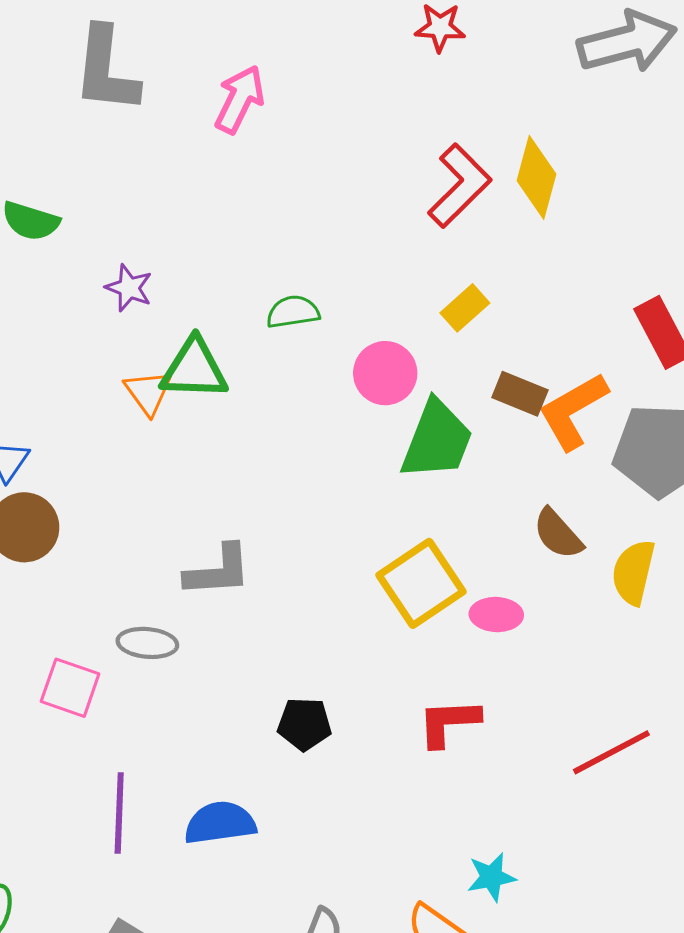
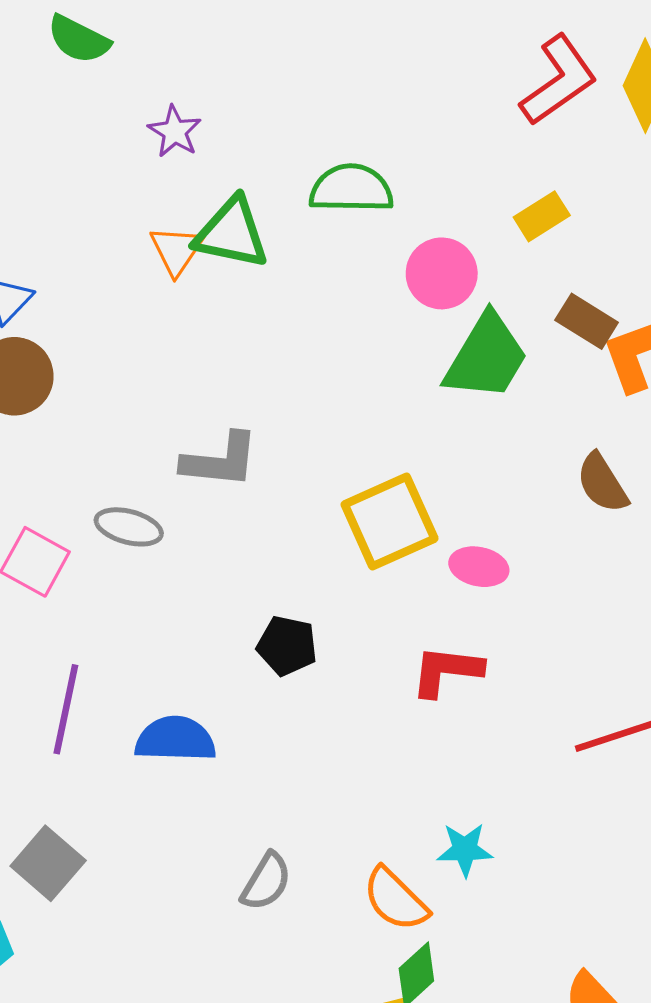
green semicircle: (293, 312) -> (351, 189), size x1.4
yellow square: (421, 583) -> (390, 521), moved
pink ellipse: (496, 615) -> (479, 567), moved

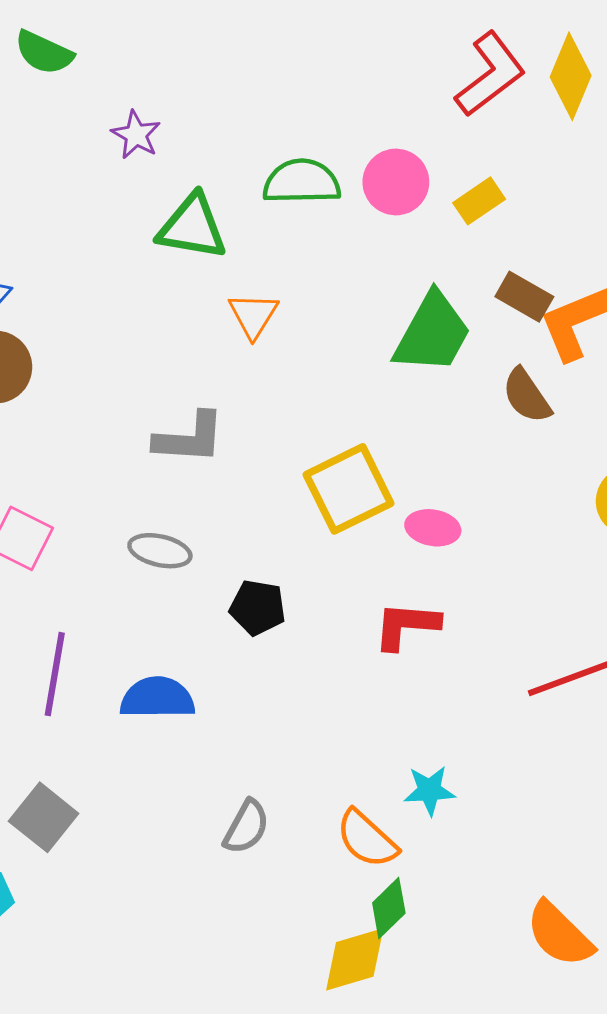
orange triangle: (176, 250) -> (253, 315), moved
pink circle: (442, 273) -> (396, 182), moved
brown semicircle: (602, 483) -> (527, 396), moved
gray ellipse: (129, 527) -> (160, 551), moved

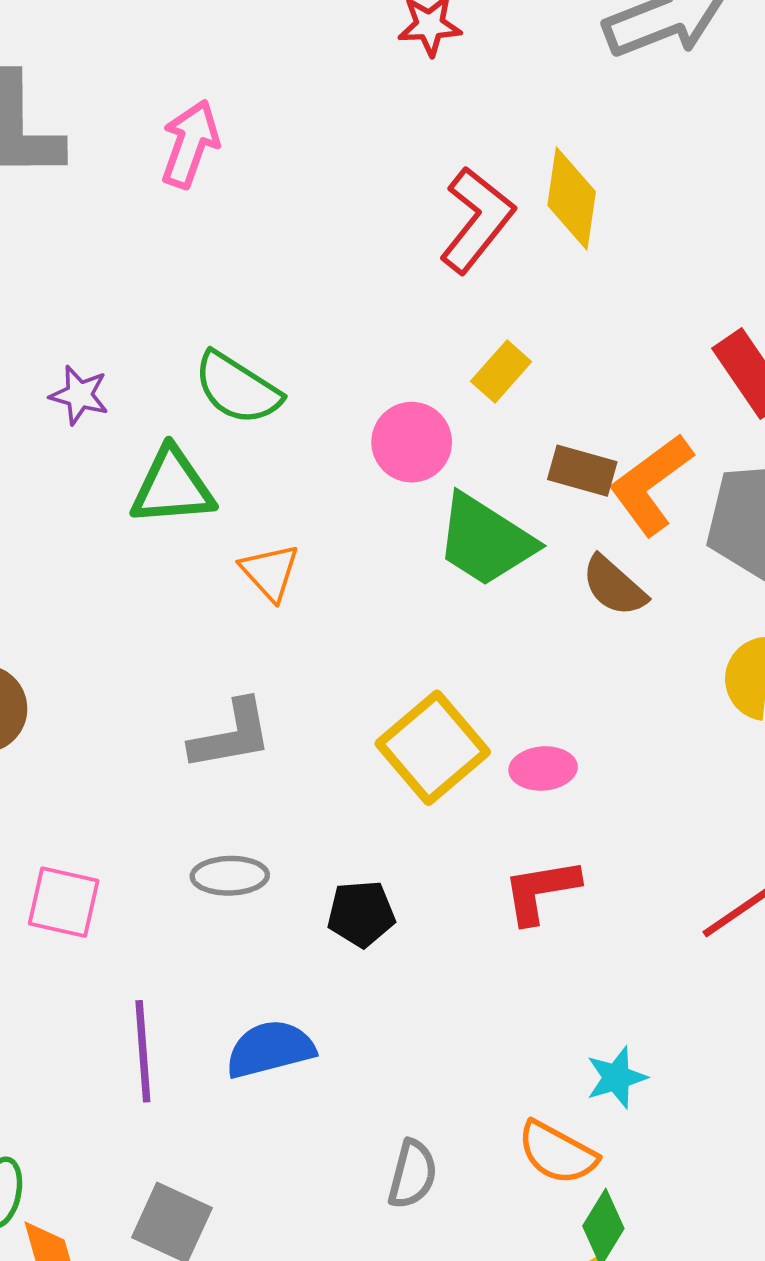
green semicircle: (302, 182) -> (237, 388), moved, turned -132
pink circle: (396, 182) -> (412, 442), moved
green trapezoid: (432, 333) -> (485, 540), turned 108

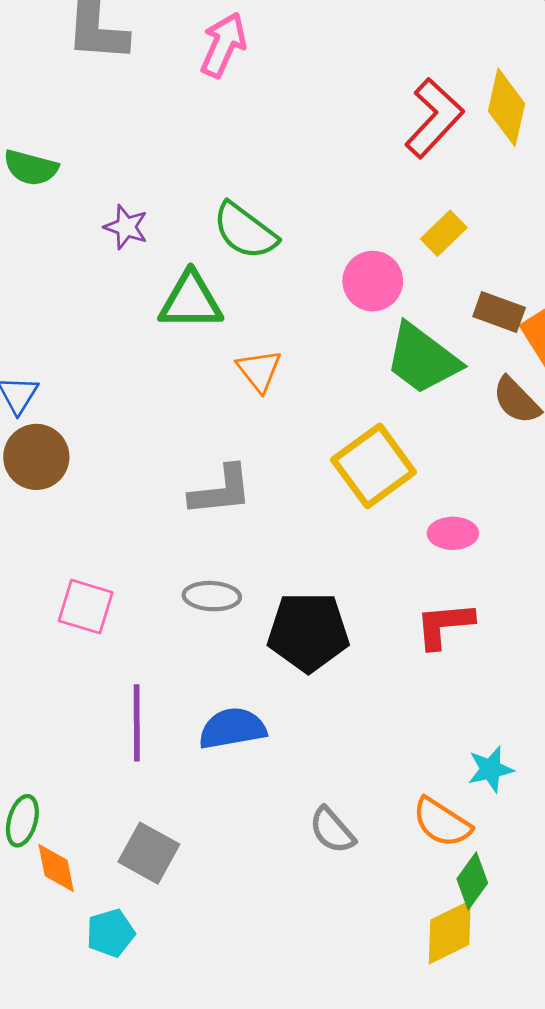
yellow square: (433, 748) -> (374, 466), moved
black pentagon: (361, 914) -> (308, 632), size x1.6
gray semicircle: (413, 1174) -> (332, 830), turned 120

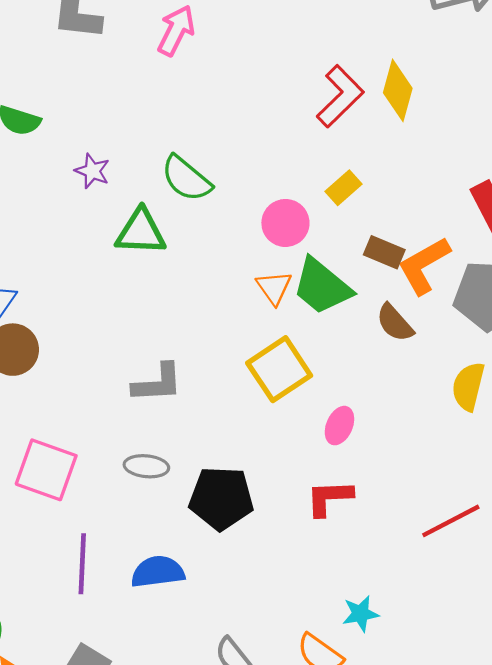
orange triangle: (259, 371) -> (274, 288), moved
pink ellipse: (453, 533) -> (339, 426), turned -69
pink square: (86, 607) -> (46, 470), size x1.4

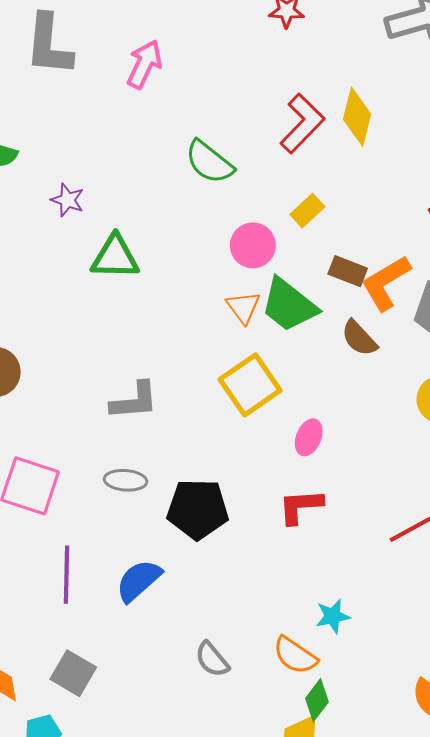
green semicircle: (186, 179) -> (209, 162), moved
blue semicircle: (158, 572) -> (139, 581), turned -33

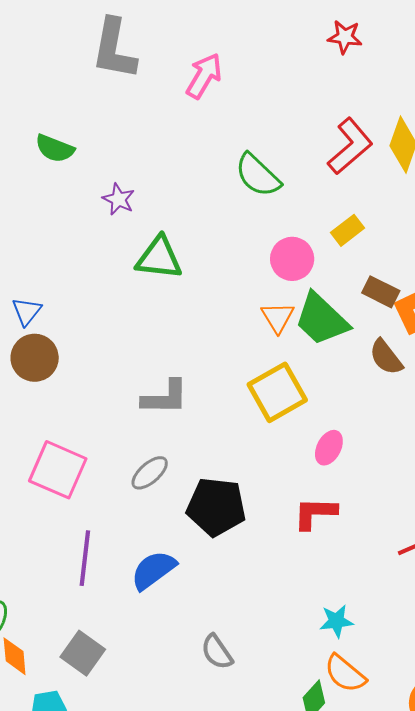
gray ellipse: (126, 480) -> (150, 473), turned -51
orange semicircle: (295, 655) -> (345, 674), moved

